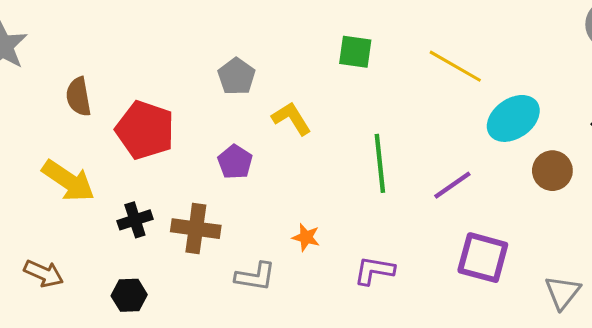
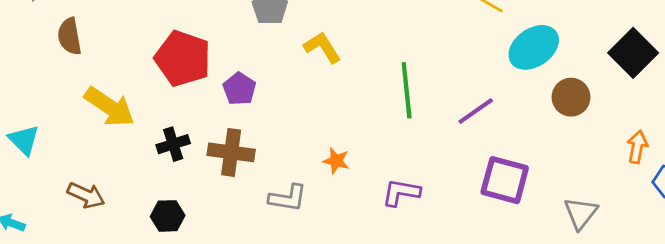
brown semicircle: (78, 97) -> (69, 36), moved
purple pentagon: (235, 162) -> (239, 89), moved

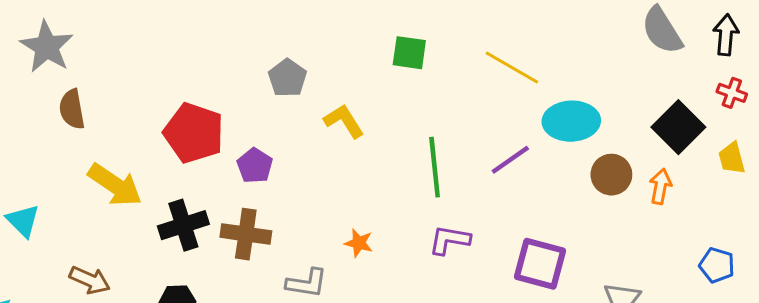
cyan ellipse: (534, 47) -> (571, 121), turned 33
purple line: (476, 111) -> (510, 160), moved
black cross: (173, 144) -> (183, 225), size x1.4
orange arrow: (637, 147) -> (660, 186), moved
purple L-shape: (401, 192) -> (449, 240), moved

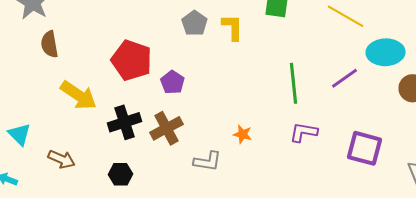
yellow L-shape: (344, 121) -> (232, 27), moved, turned 32
cyan triangle: (23, 221) -> (20, 134), moved
brown cross: (246, 234) -> (166, 128), turned -36

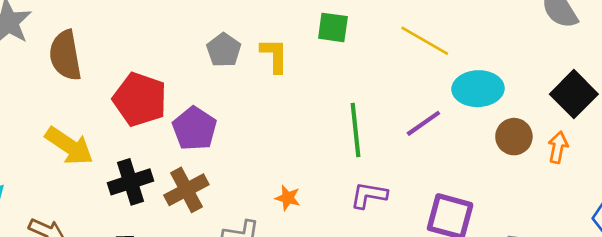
brown semicircle: (50, 44) -> (65, 55), moved, size x1.4
purple pentagon: (172, 82) -> (194, 129), size x1.4

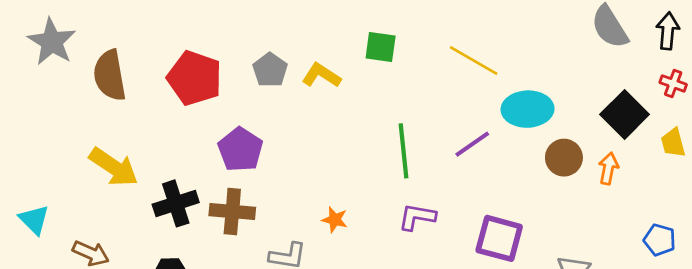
yellow L-shape: (274, 55) -> (321, 75), turned -57
red pentagon: (140, 99) -> (195, 78), moved
brown cross: (186, 190) -> (232, 212), turned 33

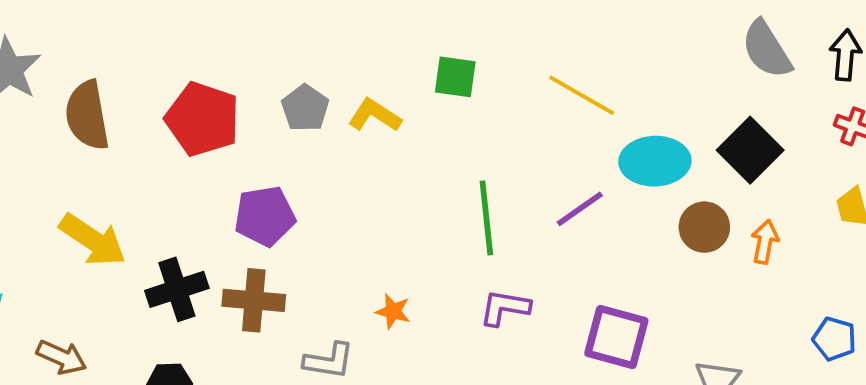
black square: (625, 114) -> (750, 150), moved
purple pentagon: (240, 150) -> (265, 216), turned 30

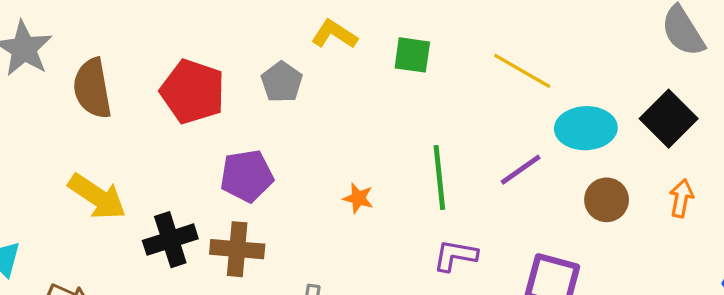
yellow L-shape: (375, 115) -> (334, 34), moved
brown circle: (704, 227) -> (607, 200), moved
orange star: (393, 311) -> (358, 198), moved

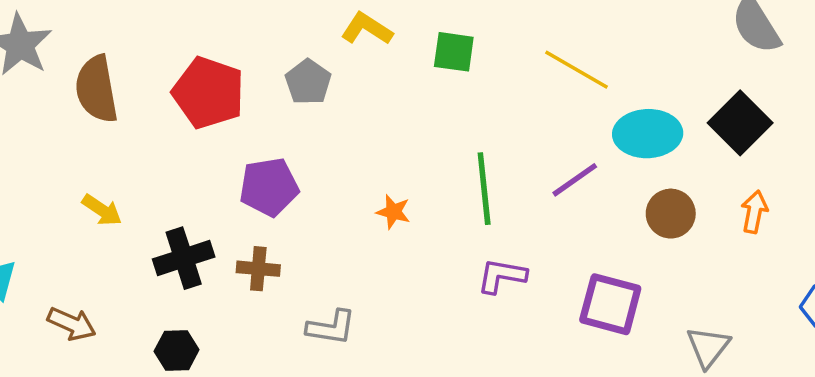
yellow arrow: (97, 197) -> (102, 210), size x0.6
brown cross: (237, 249) -> (258, 269), size x0.7

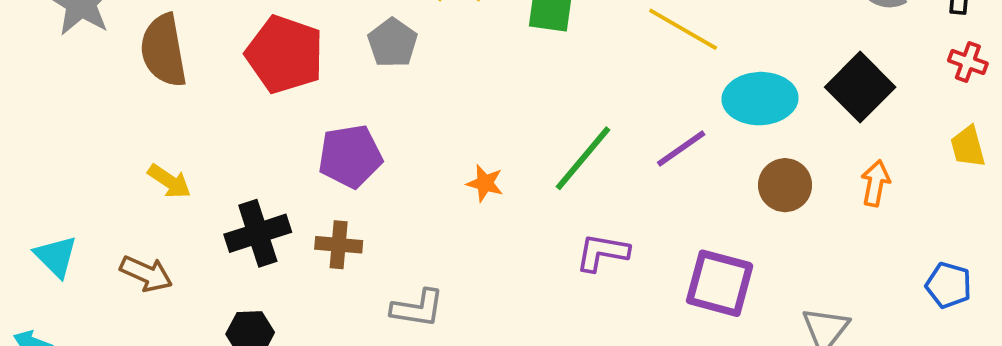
green line: (484, 189) -> (583, 158), turned 46
brown arrow: (72, 324) -> (146, 274), moved

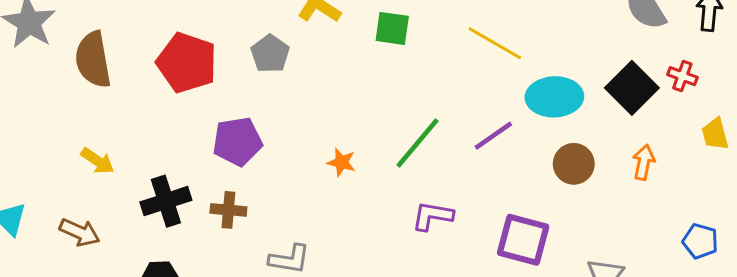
red cross: (968, 62) -> (682, 76), moved

